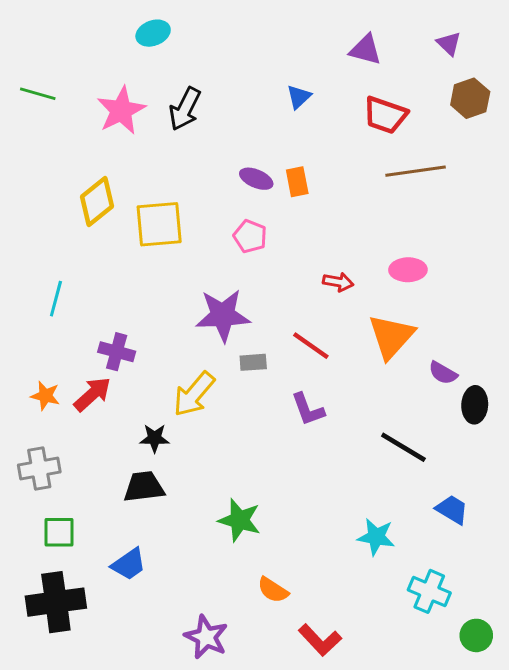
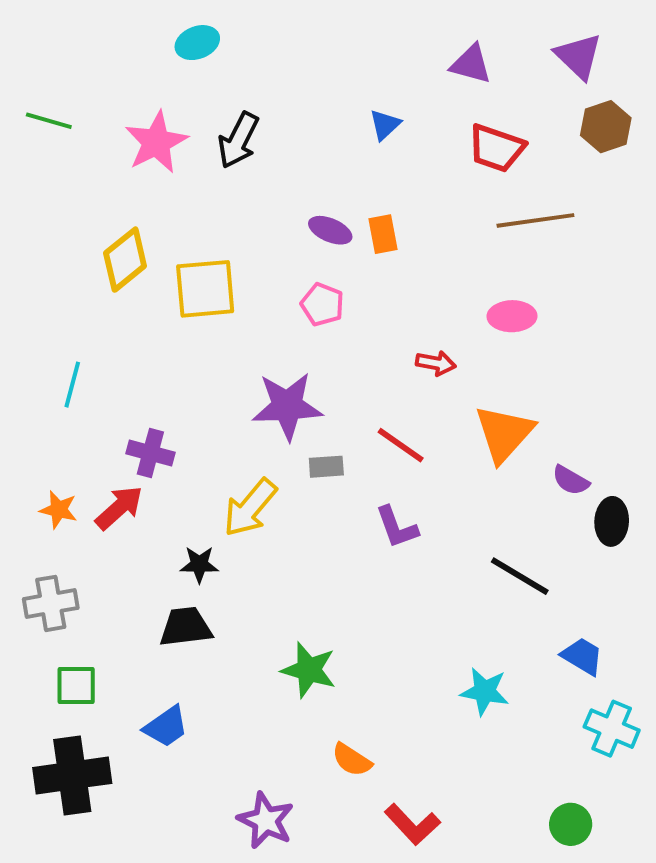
purple triangle: (449, 44) -> (578, 56), size x1.5
pink ellipse: (408, 270) -> (512, 316), moved
cyan cross: (429, 591) -> (612, 729), moved
green circle: (476, 635) -> (571, 824), moved

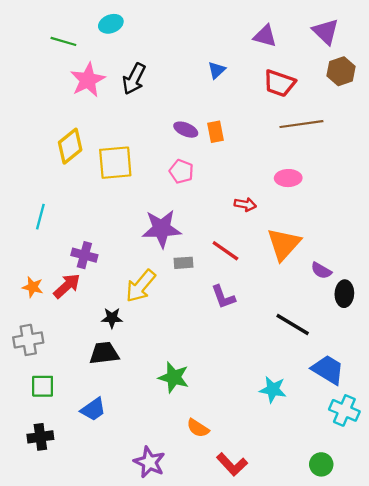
green line: (49, 121) -> (63, 41), moved
blue trapezoid: (582, 656) -> (328, 370), size x1.4
black cross: (72, 775) -> (40, 437), size x0.6

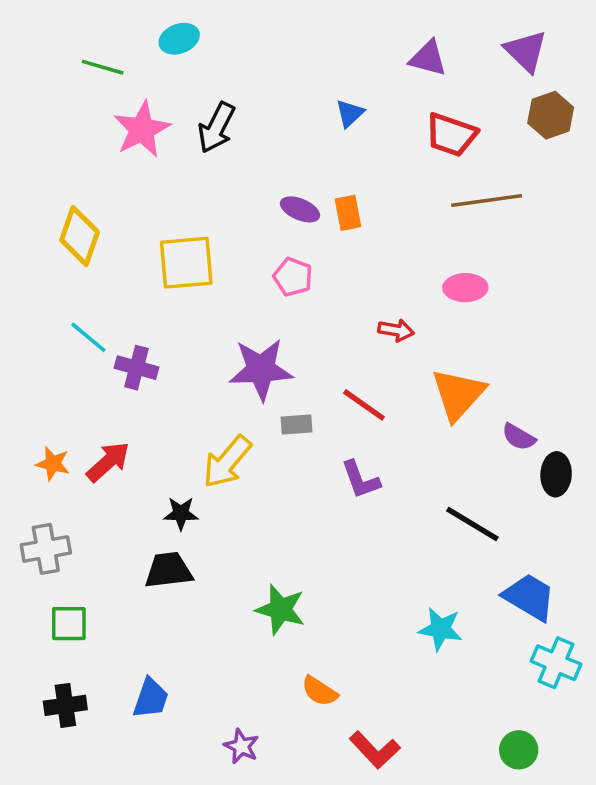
yellow diamond: (70, 146) -> (80, 236), moved, turned -32
cyan line: (40, 217) -> (88, 337), moved, turned -65
purple cross: (84, 255) -> (136, 368), moved
blue trapezoid: (93, 409) -> (151, 698), moved, turned -36
purple star: (149, 462) -> (241, 746), size x0.7

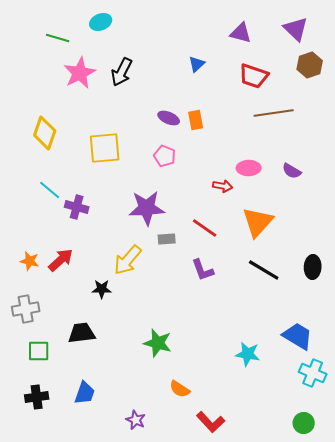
pink ellipse: (465, 288) -> (249, 168), moved
purple semicircle: (519, 437) -> (292, 171), moved
black line: (472, 524) -> (264, 270), moved
black trapezoid: (168, 570) -> (82, 333), moved
green circle: (519, 750) -> (304, 423), moved

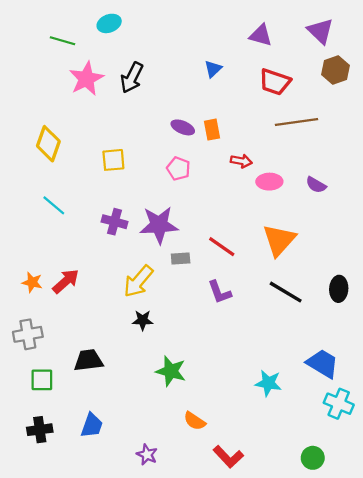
yellow square: (105, 148) -> (113, 160), size x0.7
red arrow: (223, 186) -> (241, 161), moved
purple cross: (77, 207) -> (114, 222), moved
black star: (102, 289) -> (143, 320), moved
green circle: (304, 423) -> (313, 458), moved

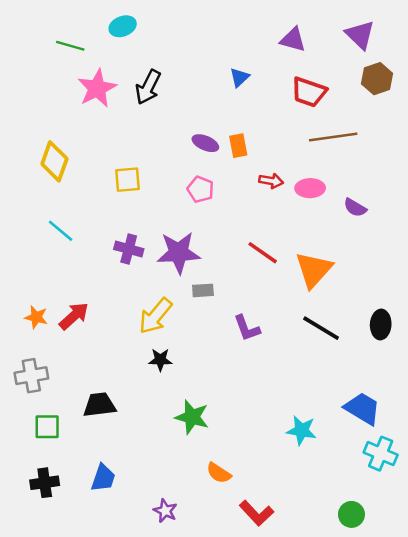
pink ellipse: (269, 182) -> (310, 188), moved
red line: (222, 247) -> (263, 253), moved

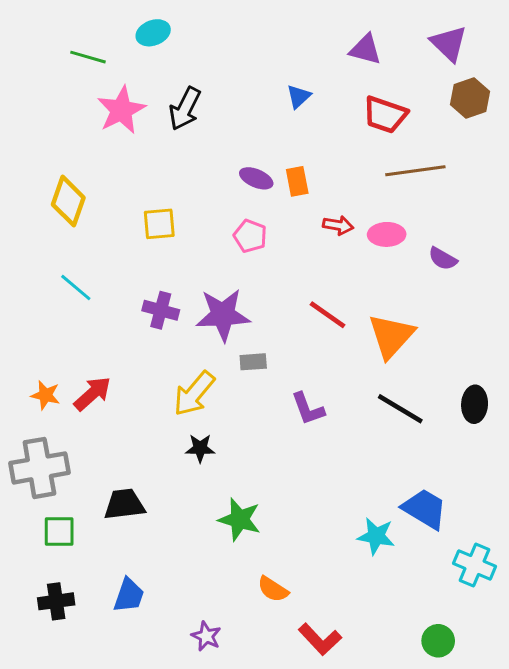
gray cross: (31, 376) -> (39, 468), size x1.4
blue trapezoid: (362, 408) -> (425, 509), moved

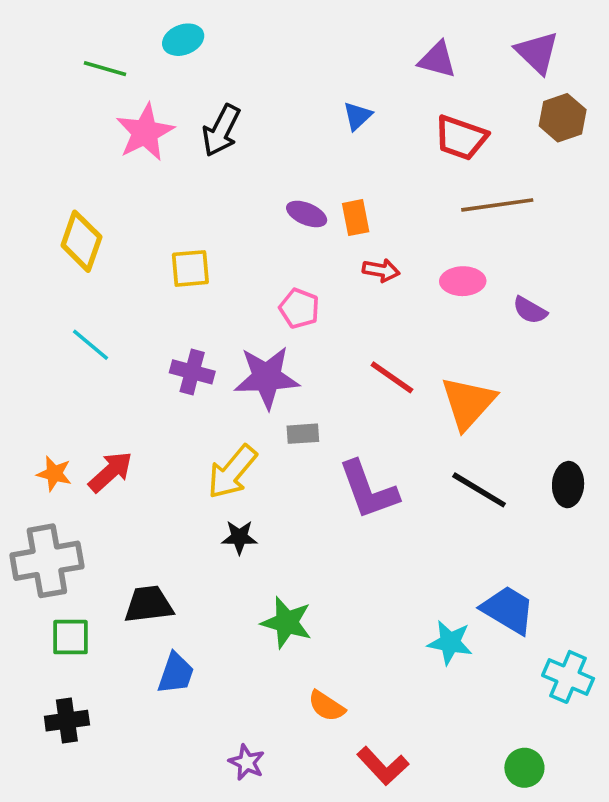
red arrow: (338, 225) -> (381, 270), moved
pink pentagon: (250, 236) -> (299, 308), moved
purple L-shape: (308, 409) -> (368, 490), size x1.5
blue trapezoid: (129, 595) -> (176, 673), moved

